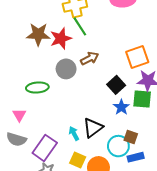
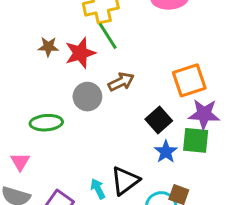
brown star: (38, 34) -> (48, 47), size x0.6

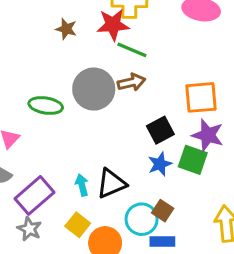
green line: (108, 36) -> (132, 50), moved, turned -48
red star: (80, 53) -> (113, 25), moved
gray circle: (87, 97) -> (94, 89), size x1.4

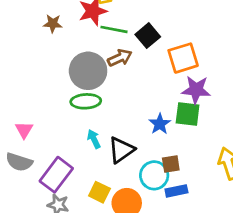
green ellipse: (46, 105) -> (86, 101), moved
black square: (160, 130) -> (148, 36), moved
cyan arrow: (82, 185) -> (94, 139), moved
brown square: (163, 211) -> (171, 164), turned -30

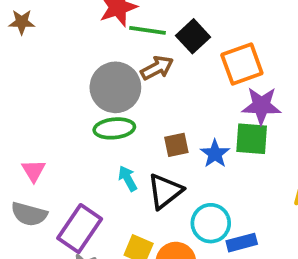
brown star: (53, 24) -> (22, 22), moved
brown square: (171, 164) -> (176, 145), moved

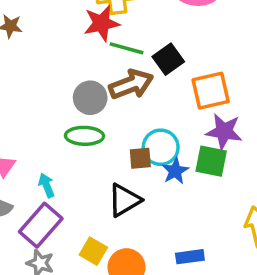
brown arrow: (157, 68) -> (131, 84), size x1.4
gray circle: (115, 87) -> (90, 98), size x0.7
cyan arrow: (128, 178) -> (46, 185), moved
cyan circle: (211, 223) -> (161, 147), moved

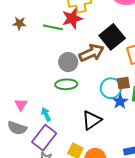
green line: (127, 48) -> (53, 27), moved
black square: (168, 59) -> (112, 37), size x1.4
brown square: (140, 158) -> (123, 83), moved

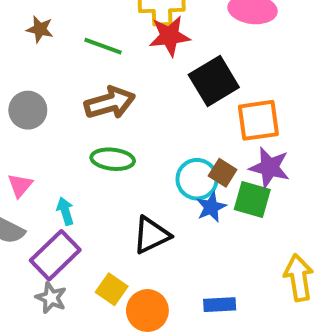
red star: (72, 18) -> (170, 36), moved
brown arrow: (91, 53) -> (110, 103), moved
gray circle: (68, 62) -> (28, 110), moved
brown square: (123, 83) -> (223, 173), turned 32

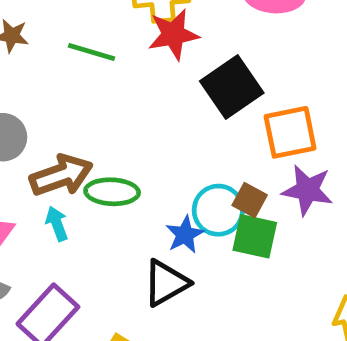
brown arrow: (110, 103) -> (61, 175), moved
green square: (252, 200) -> (255, 236), moved
blue star: (211, 207) -> (185, 235), moved
cyan arrow: (65, 211) -> (57, 224), moved

